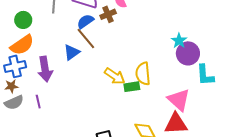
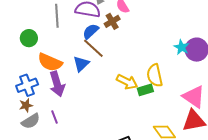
cyan star: (179, 41) -> (181, 47), moved
orange semicircle: (22, 45) -> (50, 62), moved, turned 65

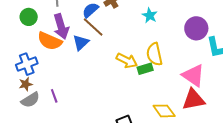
cyan star: (181, 47) -> (150, 15), moved
purple arrow: (57, 84) -> (61, 26), moved

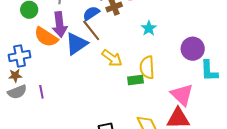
blue triangle: (81, 43) -> (76, 44), size x1.4
yellow arrow: (127, 61) -> (112, 58), moved

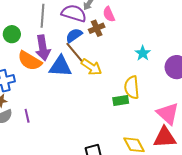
cyan star: (149, 28) -> (143, 53), moved
blue triangle: (76, 44) -> (60, 66), turned 40
yellow arrow: (112, 58) -> (91, 67), moved

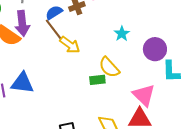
blue triangle: (60, 66) -> (22, 83), moved
yellow semicircle: (132, 87) -> (109, 67), turned -40

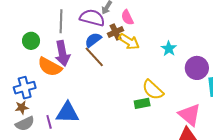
cyan star: (122, 34) -> (169, 49), moved
yellow arrow: (70, 45) -> (129, 42), moved

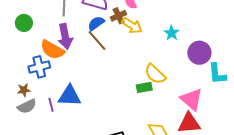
green circle: (31, 41) -> (24, 23), moved
blue cross: (25, 88) -> (39, 67), moved

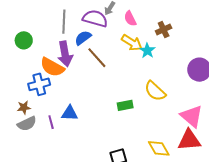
brown cross: (119, 16) -> (164, 29), moved
blue semicircle: (96, 23) -> (83, 38), moved
cyan star: (172, 33) -> (147, 51), moved
green rectangle: (144, 87) -> (125, 105), moved
blue triangle: (70, 96) -> (70, 113), size x0.7

